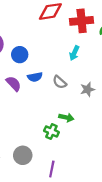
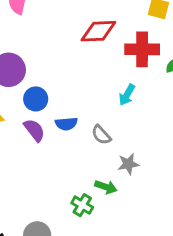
blue circle: (20, 55) -> (36, 99), moved
gray star: (88, 89) -> (128, 164), moved

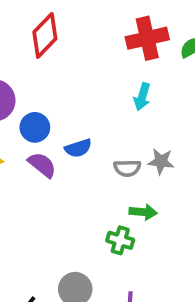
red diamond: (98, 31) -> (45, 35), moved, turned -30
gray semicircle: (101, 135) -> (127, 168), moved, turned -35
gray star: (128, 164) -> (161, 161), moved, turned 30

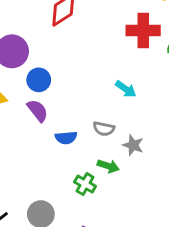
cyan arrow: (142, 97) -> (126, 89), moved, turned -85
blue semicircle: (78, 148) -> (66, 138), moved
gray star: (161, 161) -> (133, 145), moved

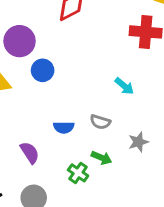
purple semicircle: (38, 111) -> (30, 153), moved
gray star: (133, 145) -> (138, 142), moved, turned 30

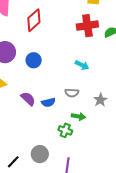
blue circle: (43, 70) -> (34, 60), moved
purple semicircle: (30, 153) -> (28, 99), moved

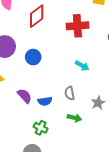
red cross: (87, 26) -> (77, 26), moved
gray semicircle: (72, 93) -> (70, 93), turned 72
green cross: (65, 130) -> (41, 128), moved

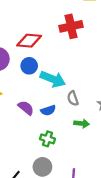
red diamond: (37, 16) -> (29, 41), moved, turned 50
cyan arrow: (82, 66) -> (53, 79), moved, size x1.6

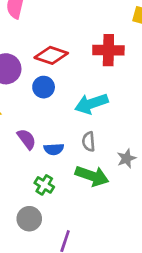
cyan arrow: (53, 79) -> (91, 104), moved, turned 125
green arrow: (82, 123) -> (92, 176), size x1.6

